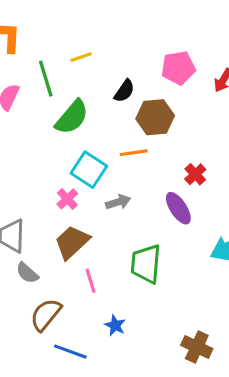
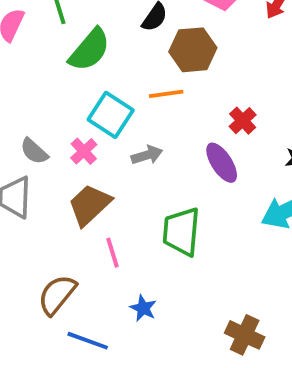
gray semicircle: (27, 273) -> (34, 151), moved

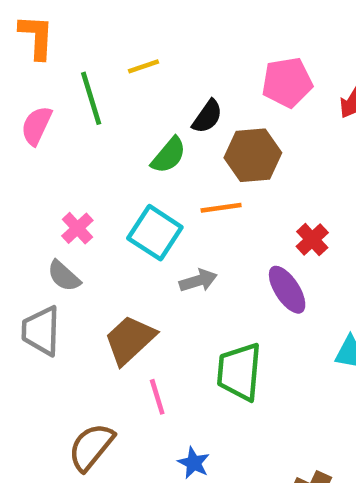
green semicircle: (90, 50) -> (169, 155), moved, size x0.7
pink cross: (84, 151) -> (77, 228), moved

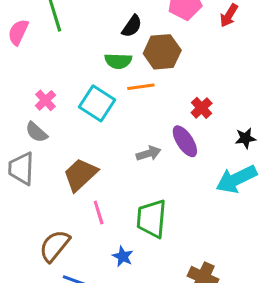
green semicircle: (169, 155) -> (118, 61), moved, turned 52
gray arrow: (198, 281) -> (149, 153), moved
green trapezoid: (239, 372) -> (152, 219), moved

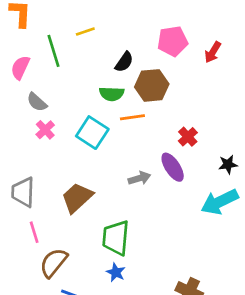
gray semicircle: (36, 132) -> (37, 102), moved
pink line: (99, 212) -> (34, 232), moved
green trapezoid: (152, 219) -> (116, 238), moved

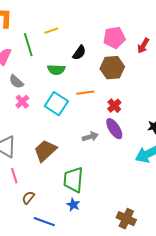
brown hexagon: (152, 85) -> (112, 68), moved
green semicircle: (112, 94) -> (56, 70), moved
red cross: (188, 137) -> (114, 106), moved
brown semicircle: (54, 263) -> (28, 198), size x0.6

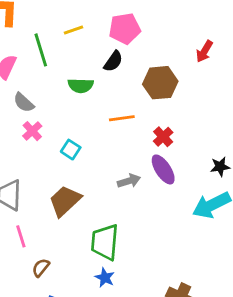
pink pentagon: (114, 38) -> (125, 29), moved
cyan square: (56, 104) -> (71, 150), moved, size x0.6

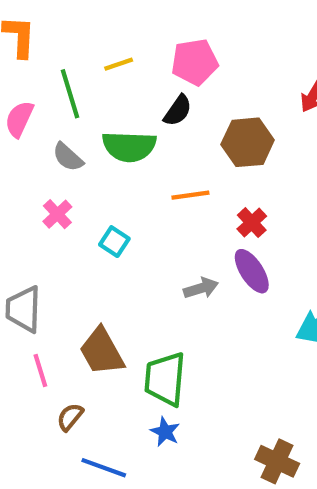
green semicircle: (81, 86) -> (129, 146), size x1.4
gray semicircle: (24, 103) -> (68, 157), moved
brown trapezoid: (65, 201) -> (102, 351), moved, turned -76

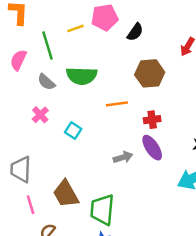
pink pentagon: (195, 62) -> (105, 17), moved
black semicircle: (178, 111) -> (135, 32), moved
red cross: (252, 223) -> (152, 120), turned 35

